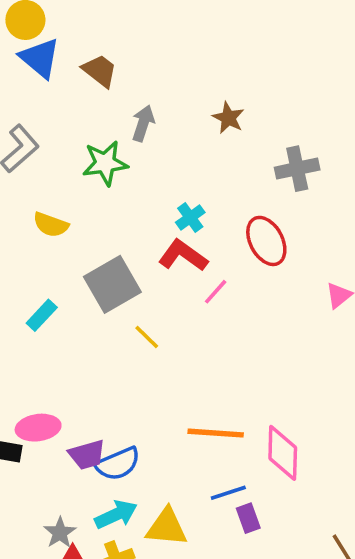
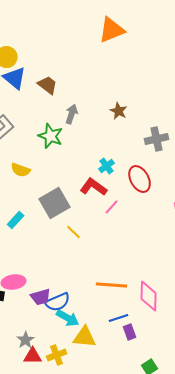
green star: (105, 163) -> (51, 136), turned 30
cyan cross: (190, 217) -> (107, 166), moved
cyan arrow: (116, 515) -> (68, 318), moved, turned 55

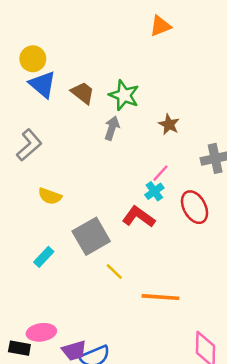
orange triangle: (112, 30) -> (160, 26), size x0.7
green star: (51, 136) -> (124, 95), moved
pink line: (112, 207) -> (160, 173), moved
orange line: (112, 285) -> (160, 297), moved

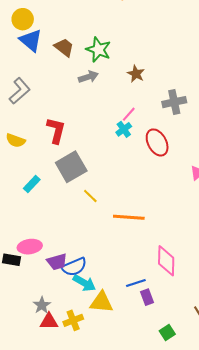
gray arrow: (112, 128) -> (88, 77), turned 54
yellow semicircle: (50, 196) -> (16, 140), moved
red L-shape: (139, 217) -> (56, 130), moved, turned 68

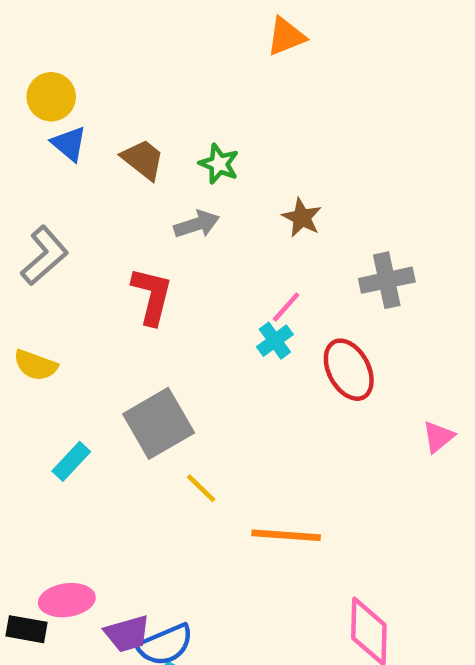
blue triangle: (31, 40) -> (69, 144), size x0.7
green star: (98, 49) -> (219, 164), size x0.7
red L-shape: (56, 130) -> (152, 296), moved

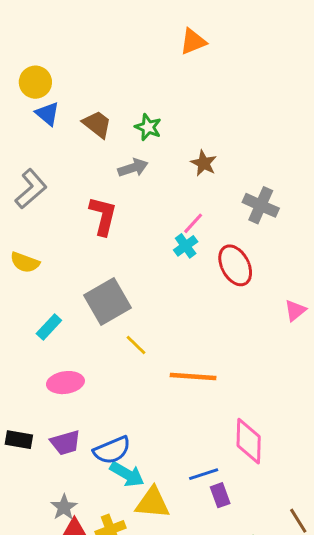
gray cross: (387, 280) -> (261, 205), turned 36
pink ellipse: (67, 600) -> (65, 383), moved
purple trapezoid: (127, 634) -> (65, 443), moved

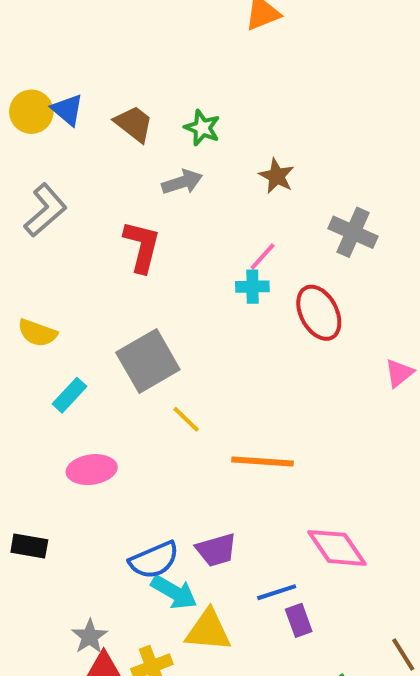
yellow circle: (35, 82) -> (31, 112), moved
cyan cross: (186, 246) -> (252, 287), turned 35
yellow semicircle: (25, 262) -> (37, 333), moved
pink diamond: (249, 441) -> (337, 548), turned -36
purple trapezoid: (65, 443) -> (216, 550), moved

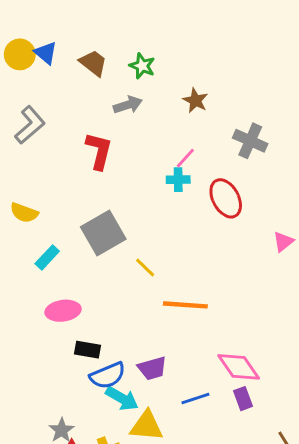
yellow line: (186, 419) -> (145, 268), moved
black rectangle: (29, 546) -> (87, 350), moved
purple rectangle: (299, 620) -> (243, 399), moved

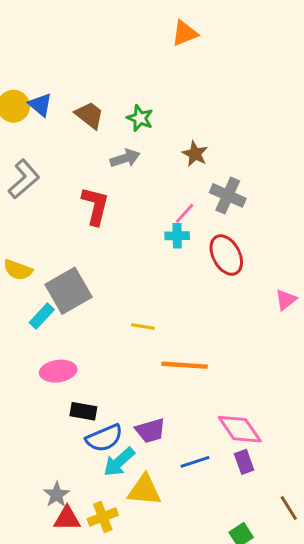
gray cross: (250, 141) -> (228, 195), moved
gray square: (103, 233) -> (69, 291), moved
yellow line: (145, 268) -> (143, 326), turned -35
cyan arrow: (122, 399) -> (119, 462), turned 108

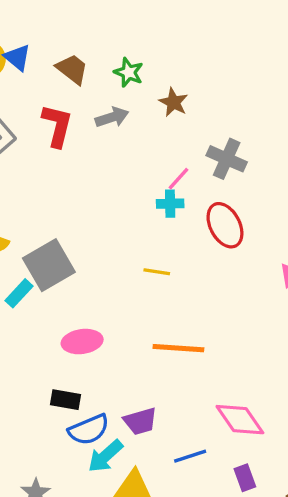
brown star: (195, 154) -> (173, 102), moved
red L-shape: (95, 206) -> (57, 126), moved
yellow line: (143, 326) -> (157, 272), moved
pink ellipse: (58, 371) -> (82, 342), moved
purple rectangle: (244, 462) -> (245, 478), moved

